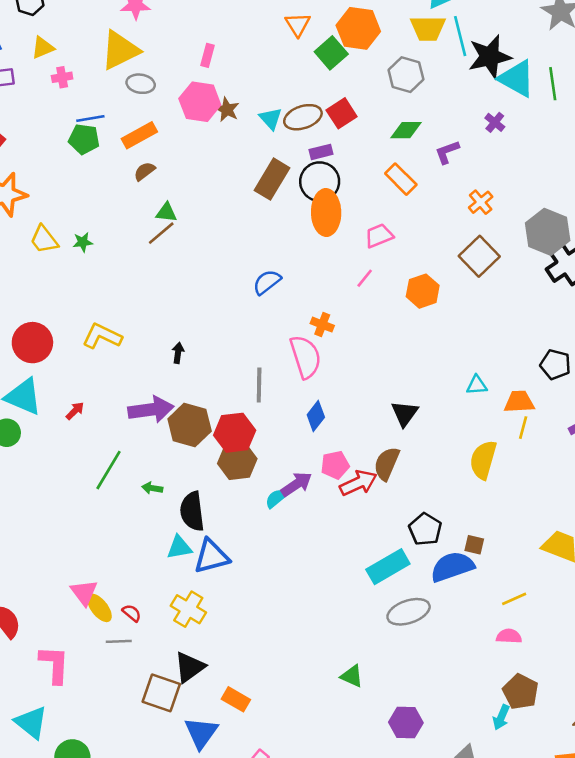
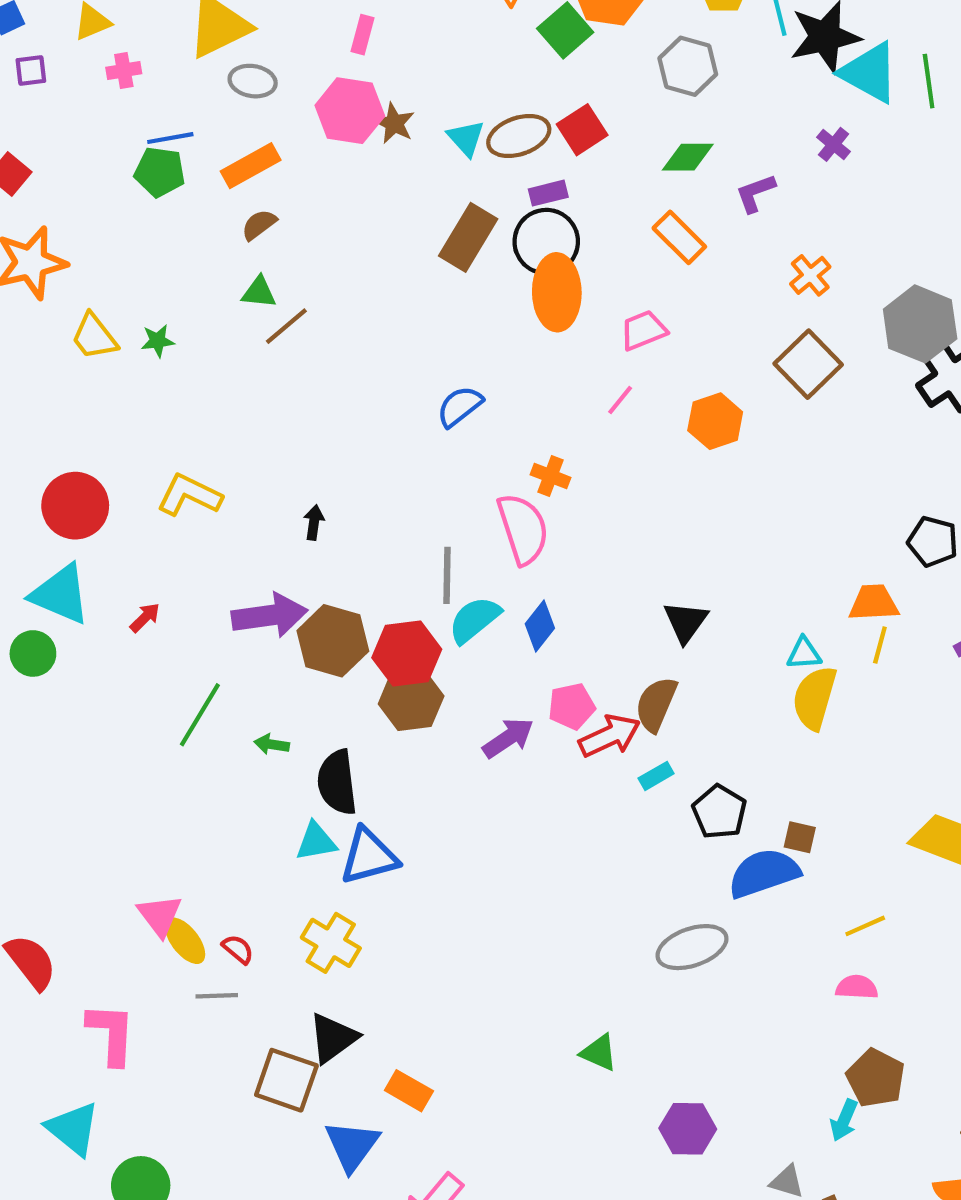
green triangle: (166, 213) -> (259, 292), moved
cyan triangle: (477, 385) -> (804, 653), moved
cyan semicircle: (276, 498) -> (474, 620), moved, size x1.5
cyan rectangle: (388, 567) -> (656, 776), moved, size x0.5

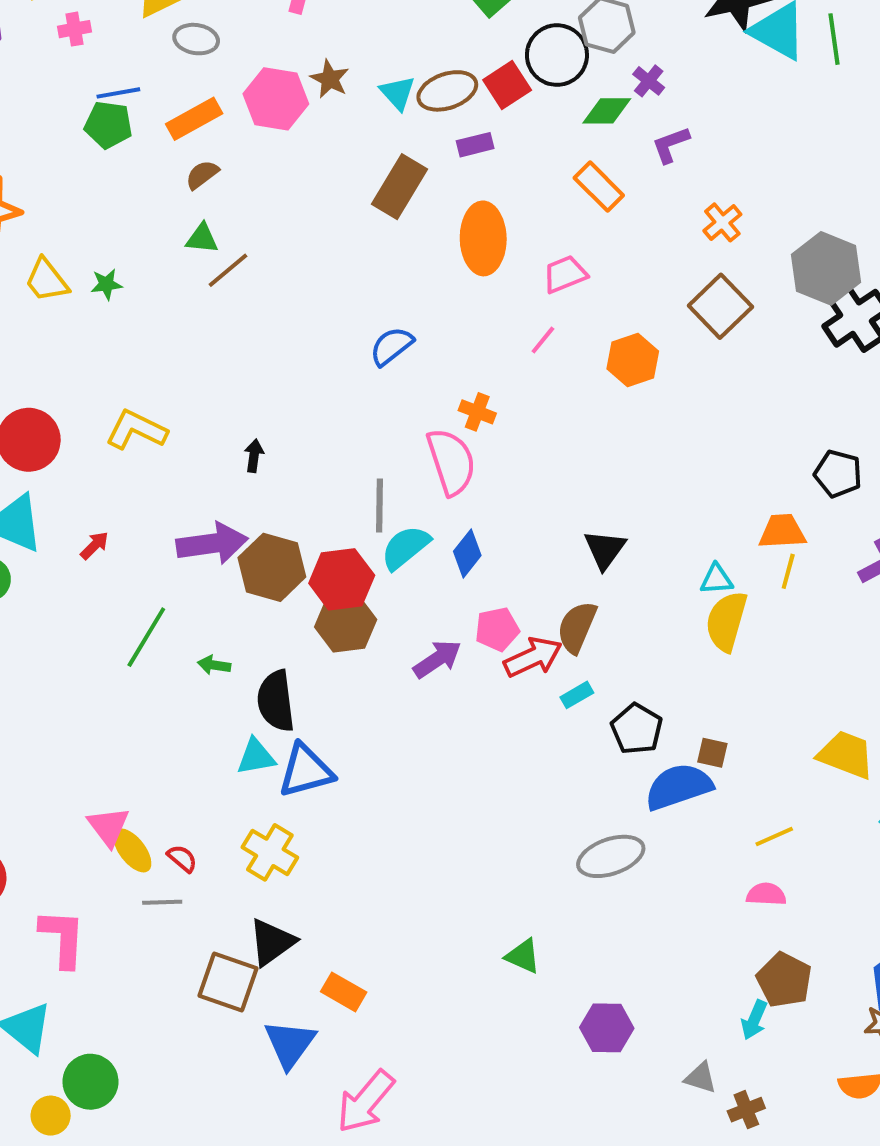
pink hexagon: (350, 111) -> (276, 99), moved
purple cross: (833, 144) -> (649, 81), moved
black circle: (546, 242) -> (557, 55), moved

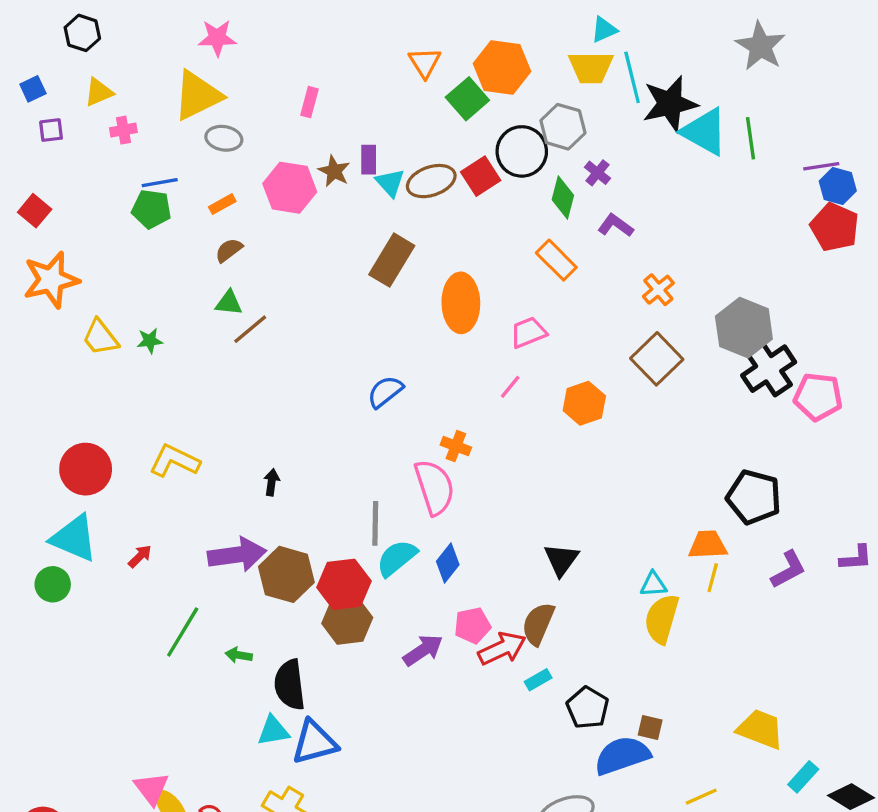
green diamond: (607, 111) -> (563, 198), turned -75
orange rectangle: (194, 119) -> (222, 204), size x0.6
purple rectangle: (475, 145) -> (369, 160), moved, turned -76
purple L-shape: (671, 145) -> (616, 225), turned 56
black pentagon: (838, 474) -> (754, 497), size x1.4

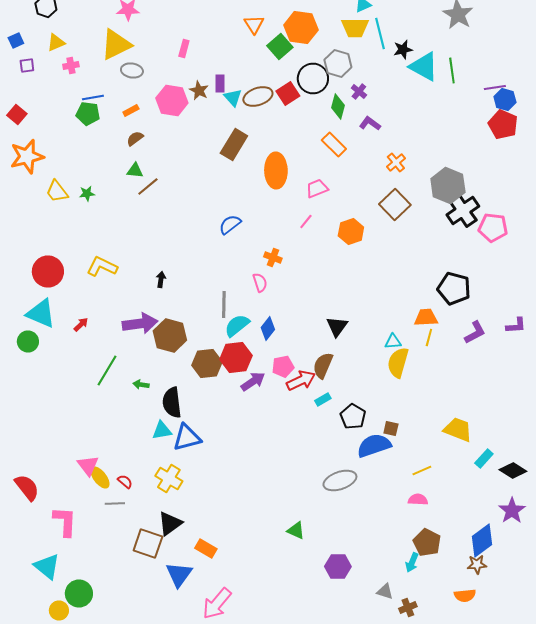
black star: (670, 104) -> (403, 50), size x0.6
pink semicircle: (435, 487) -> (260, 282), size x0.6
red hexagon: (344, 584) -> (236, 358), moved

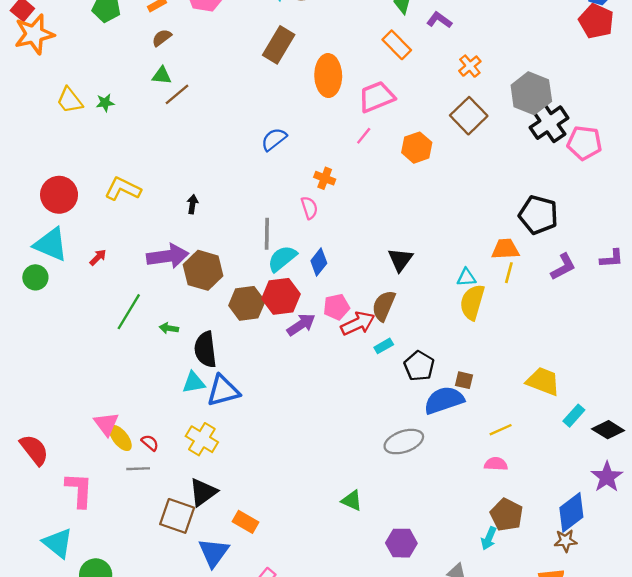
orange star: (27, 156) -> (34, 34), moved
pink trapezoid: (317, 188) -> (377, 97), size x1.4

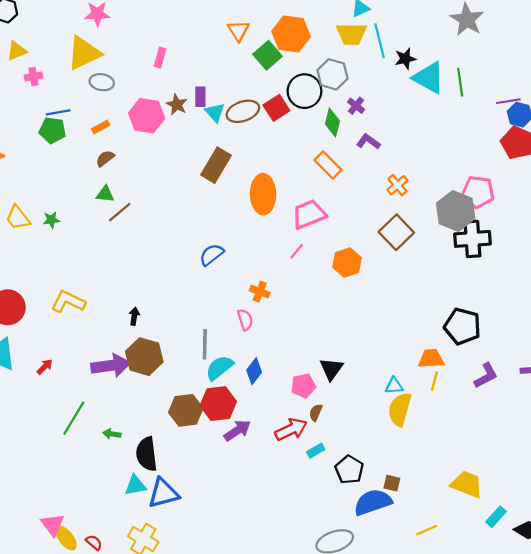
black cross: (549, 123) -> (472, 239), turned 30
pink pentagon: (584, 143) -> (478, 192), moved
brown hexagon: (203, 270) -> (144, 357), moved
brown semicircle: (384, 306) -> (316, 413), size x0.6
pink pentagon: (336, 307) -> (303, 386), moved

